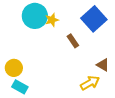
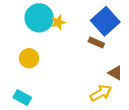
brown rectangle: (73, 41) -> (96, 43), moved, turned -32
yellow circle: (14, 68) -> (29, 58), moved

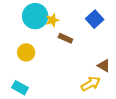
blue square: (105, 21) -> (95, 19), size x0.7
brown rectangle: (96, 43) -> (65, 38), moved

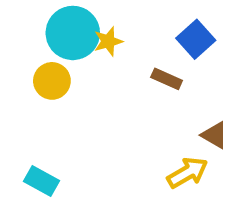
brown rectangle: (65, 38) -> (167, 79), moved
yellow circle: (26, 52) -> (52, 81), moved

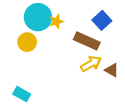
brown rectangle: (167, 79) -> (87, 41), size x1.6
yellow arrow: (187, 173) -> (91, 64), moved

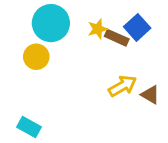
yellow star: (56, 21) -> (98, 29), moved
brown rectangle: (87, 41) -> (117, 38), moved, size x0.7

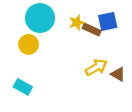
blue square: (137, 27) -> (108, 21), turned 30
cyan rectangle: (29, 127) -> (23, 87), moved

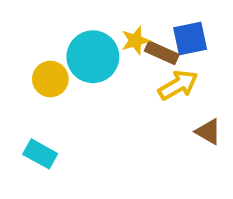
cyan circle: (40, 18) -> (93, 57), moved
yellow arrow: (96, 67) -> (178, 85), moved

